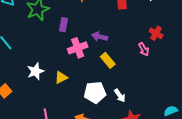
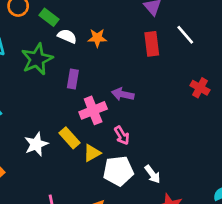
pink arrow: (144, 49) -> (122, 135), moved
yellow rectangle: (108, 60) -> (69, 138), moved
yellow triangle: (61, 78) -> (92, 153), moved

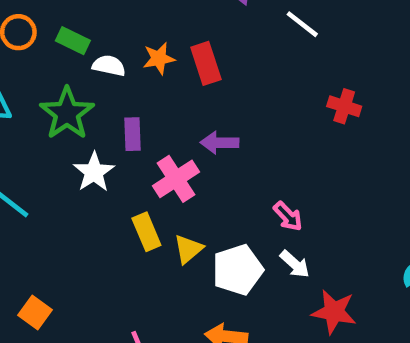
red rectangle: (152, 44) -> (206, 63), moved
pink arrow: (122, 135) -> (288, 216), moved
yellow rectangle: (69, 138) -> (146, 232), turned 30
white star: (36, 144) -> (94, 172), moved

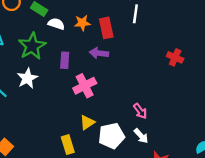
white line: (302, 24) -> (135, 14), moved, turned 54
purple arrow: (219, 143) -> (99, 53), moved
white star: (94, 172) -> (27, 78), moved
yellow rectangle: (146, 232) -> (68, 145), moved

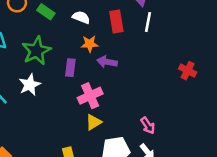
orange star: (82, 23) -> (90, 44), moved
white semicircle: (56, 24) -> (81, 17), moved
red rectangle: (106, 28) -> (116, 22), moved
yellow triangle: (87, 122) -> (94, 122), moved

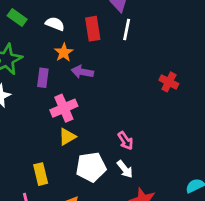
orange star: (90, 44) -> (64, 52), turned -30

